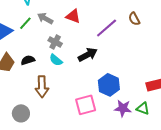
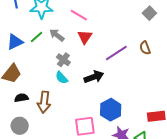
red triangle: (73, 16) -> (85, 37), turned 35
black semicircle: (28, 60) -> (21, 98), moved

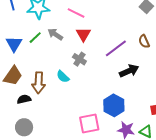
blue triangle: (15, 42) -> (14, 44), turned -30
gray cross: (63, 60) -> (79, 59), moved
black arrow: (94, 77) -> (129, 71), moved
brown arrow: (44, 102) -> (39, 83), moved

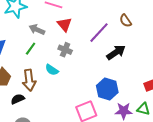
green line: (35, 38) -> (31, 49), moved

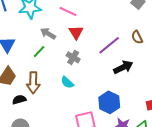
cyan semicircle: (52, 70) -> (67, 82), moved

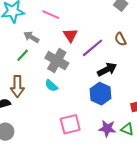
red triangle: (76, 32) -> (70, 35), moved
gray cross: (73, 57) -> (57, 61), size x1.6
blue hexagon: (109, 102) -> (101, 94), moved

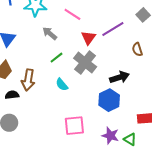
purple line: (93, 48) -> (113, 29), moved
green line: (23, 55) -> (56, 58), moved
gray cross: (57, 61) -> (85, 62), moved

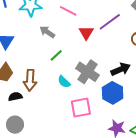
gray cross: (85, 62) -> (87, 72), moved
pink square: (74, 126) -> (81, 108), moved

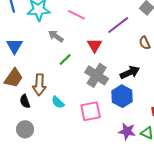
red triangle: (86, 33) -> (95, 45), moved
cyan semicircle: (64, 82) -> (58, 102), moved
black semicircle: (15, 97) -> (25, 101), turned -96

